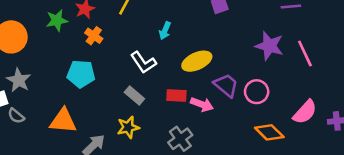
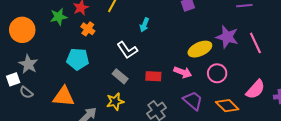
yellow ellipse: (197, 61) -> (200, 49), moved
purple trapezoid: (226, 85) -> (193, 101), moved
pink arrow: (202, 104) -> (183, 72), moved

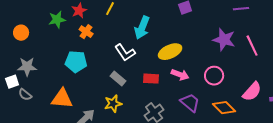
cyan arrow: (144, 25) -> (142, 28), size x1.6
orange circle: (22, 30) -> (21, 33), size x0.6
yellow ellipse: (200, 49) -> (170, 52), moved
gray star: (28, 64) -> (27, 67), turned -30

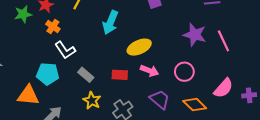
white L-shape: (125, 53) -> (65, 50), moved
cyan pentagon: (76, 62) -> (48, 74), moved
yellow star: (113, 104) -> (92, 100), moved, turned -30

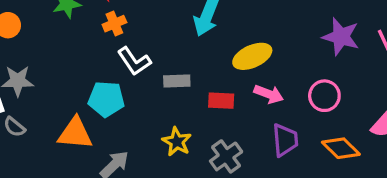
orange cross: (53, 27) -> (114, 24), turned 32
gray rectangle: (86, 75) -> (177, 81), moved, turned -42
purple trapezoid: (160, 99) -> (285, 140), turned 45

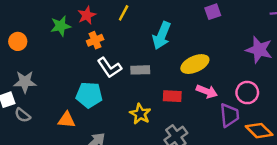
gray rectangle: (177, 81) -> (140, 70), moved
orange triangle: (75, 133) -> (67, 120), size x0.7
purple trapezoid: (285, 140) -> (229, 115), moved
yellow star: (177, 142) -> (140, 114), moved

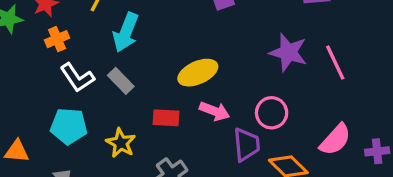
cyan arrow: (162, 35) -> (126, 32), moved
gray rectangle: (140, 70) -> (121, 81), turned 48
cyan pentagon: (89, 95) -> (69, 126), moved

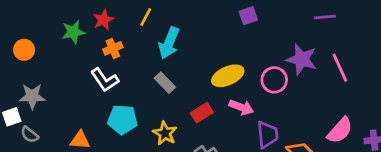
white L-shape: (77, 78) -> (105, 80), moved
pink circle: (272, 113) -> (274, 80), moved
red rectangle: (166, 118) -> (202, 113), turned -35

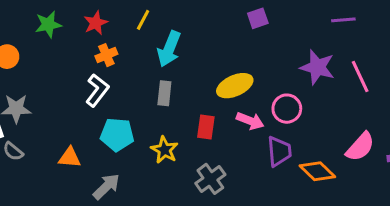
green star: (73, 32) -> (48, 24), moved
white L-shape: (105, 80) -> (97, 90), turned -108
pink circle: (274, 80) -> (287, 109), moved
gray rectangle: (165, 83) -> (164, 93), turned 50
red rectangle: (202, 113) -> (206, 127), turned -50

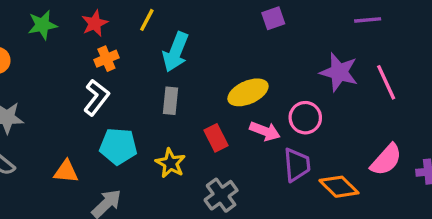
red rectangle: (206, 127) -> (216, 138), turned -35

